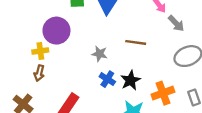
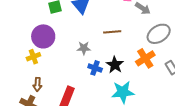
brown arrow: (39, 73) -> (37, 84), moved
orange cross: (163, 93) -> (145, 58), moved

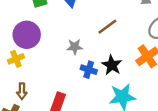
brown line: (112, 32) -> (107, 27), turned -30

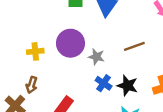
purple circle: (27, 35) -> (70, 43), moved
black star: (112, 65) -> (127, 86), turned -30

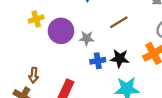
yellow cross: (35, 51) -> (36, 19), moved
blue cross: (104, 83) -> (98, 61), turned -32

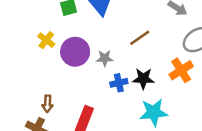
yellow cross: (36, 19) -> (46, 40), turned -32

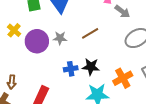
gray star: (105, 58) -> (60, 38), moved
orange cross: (181, 70) -> (123, 78), moved

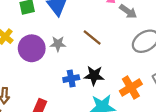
brown line: (90, 33) -> (92, 38), turned 72

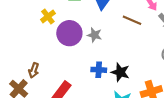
brown line: (92, 38) -> (132, 20), moved, turned -30

